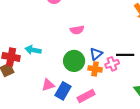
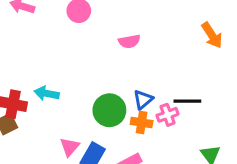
pink semicircle: (77, 30) -> (129, 41), moved
pink triangle: (48, 85) -> (70, 147), turned -32

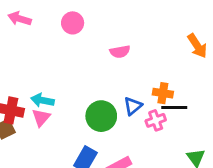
orange cross: (142, 122) -> (163, 93), moved
pink triangle: (70, 147) -> (41, 118), moved

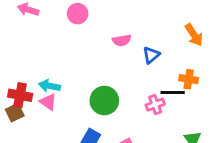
orange cross: (163, 93) -> (189, 79), moved
blue triangle: (133, 106) -> (151, 55), moved
pink triangle: (41, 118) -> (48, 102), turned -36

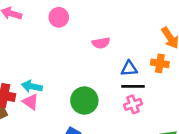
blue triangle: (151, 55) -> (129, 69), moved, turned 36
orange cross: (189, 79) -> (160, 63), moved
black line: (173, 93) -> (133, 86), moved

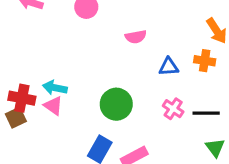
black line: (133, 86) -> (206, 113), moved
pink cross: (133, 104) -> (173, 109), turned -36

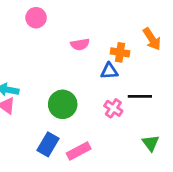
orange cross: (205, 61) -> (120, 52), moved
black line: (206, 113) -> (140, 96), moved

